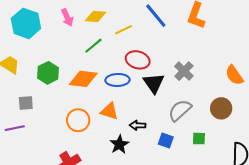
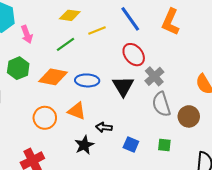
pink arrow: (67, 17) -> (27, 34), moved
red ellipse: (138, 60) -> (134, 55), moved, turned 30
gray semicircle: (180, 110) -> (161, 104), moved, turned -70

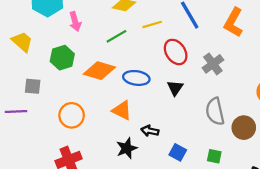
red ellipse: (134, 55) -> (176, 52), moved
gray cross: (154, 76) -> (213, 64), moved
black triangle: (123, 86) -> (175, 88), size x0.7
orange circle: (45, 118) -> (72, 115), moved

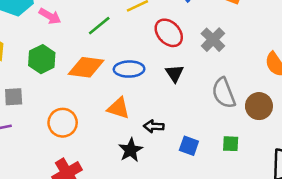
pink arrow: (75, 21) -> (50, 16), turned -36

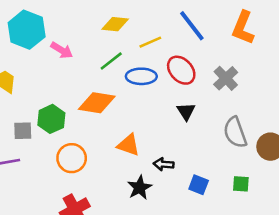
green hexagon: (42, 59) -> (51, 119), moved
blue ellipse: (129, 69) -> (141, 76), moved

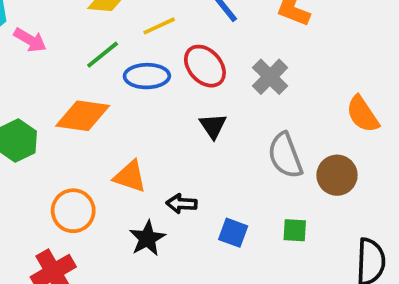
orange circle: (72, 158) -> (73, 211), moved

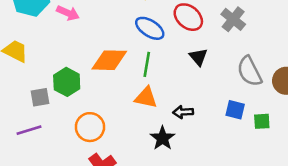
green line: (103, 55) -> (147, 64), moved, turned -35
blue ellipse: (147, 76) -> (150, 28), turned 40
orange circle: (73, 211) -> (90, 127), moved
blue square: (233, 233) -> (235, 110), moved

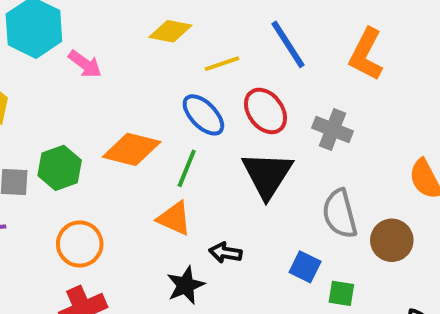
gray cross: (233, 19) -> (333, 129), turned -30
black triangle: (198, 57) -> (267, 175), size x1.8

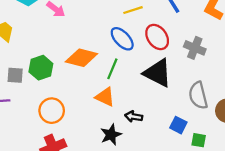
black triangle: (267, 175) -> (158, 73), turned -36

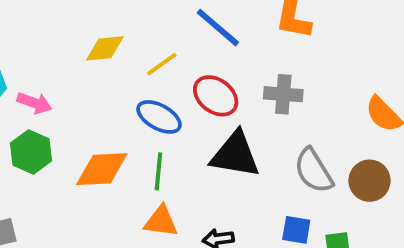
green hexagon: (41, 68) -> (31, 152), moved

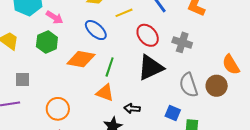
blue ellipse: (159, 117) -> (96, 30), moved
black triangle: (235, 155) -> (151, 68), turned -48
brown circle: (370, 181) -> (217, 86), moved

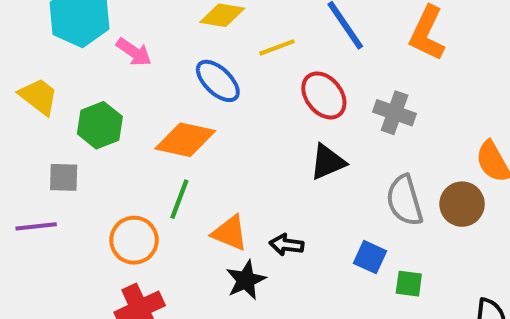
green hexagon: (47, 42) -> (100, 125), moved
green line: (110, 67) -> (179, 199), moved
black triangle: (151, 68) -> (328, 162), size x0.7
orange triangle: (105, 93) -> (230, 233), moved

